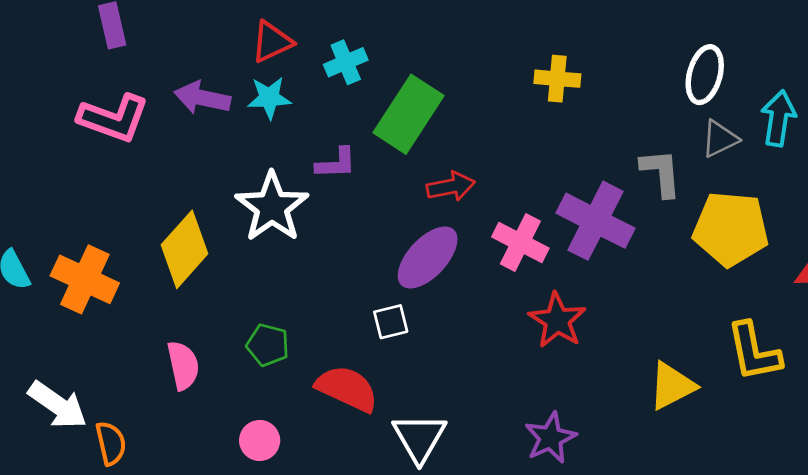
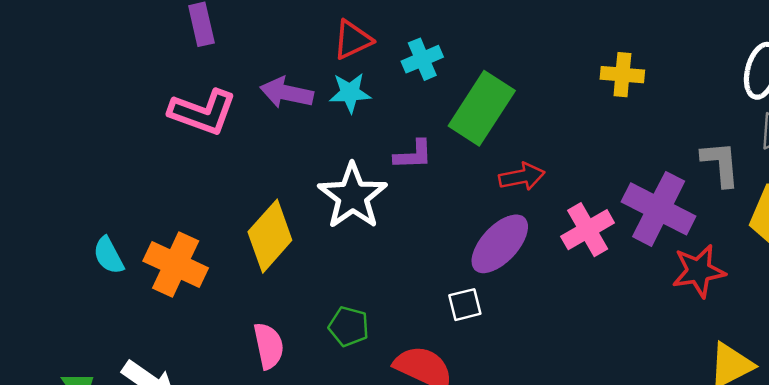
pink cross: (520, 243) -> (588, 230), turned 33
red star: (557, 320) -> (699, 271), moved, turned 30

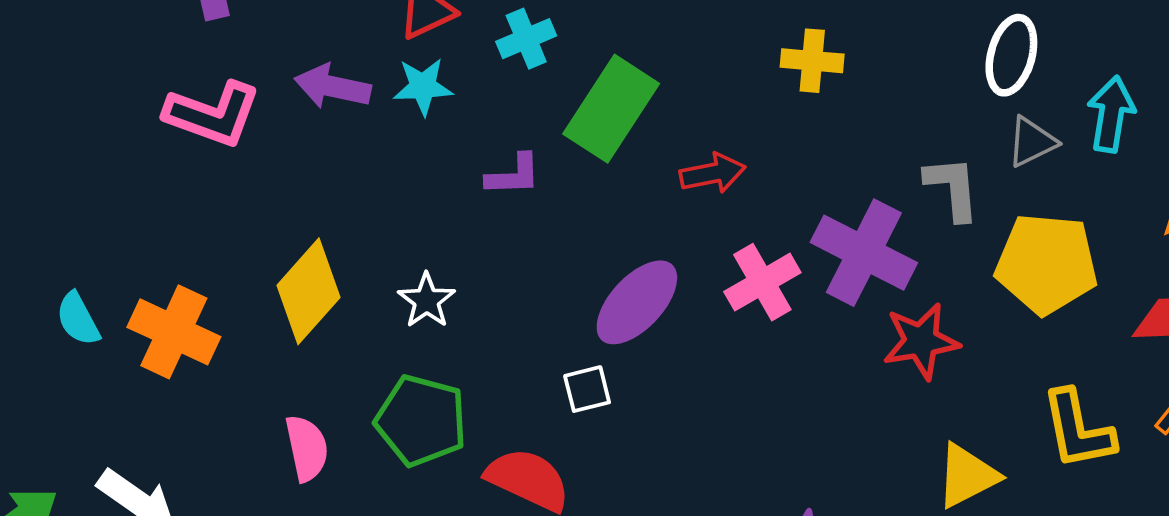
red arrow: (522, 177) -> (713, 173), moved
white star: (353, 196) -> (427, 301), moved, size x0.6
green pentagon: (349, 326) -> (421, 420), size x1.6

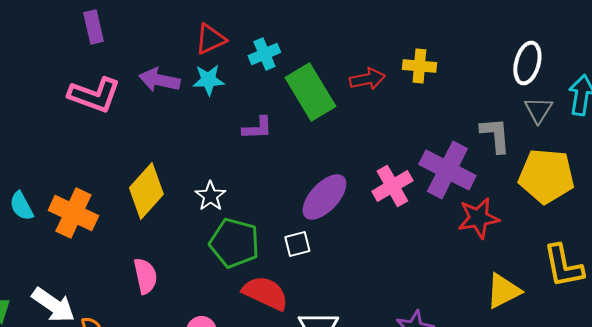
green rectangle: (611, 109) -> (310, 92), turned -64
gray triangle: (1032, 142) -> (538, 110), turned -32
red arrow: (713, 173) -> (367, 79), moved
green pentagon: (421, 420) -> (234, 243), moved

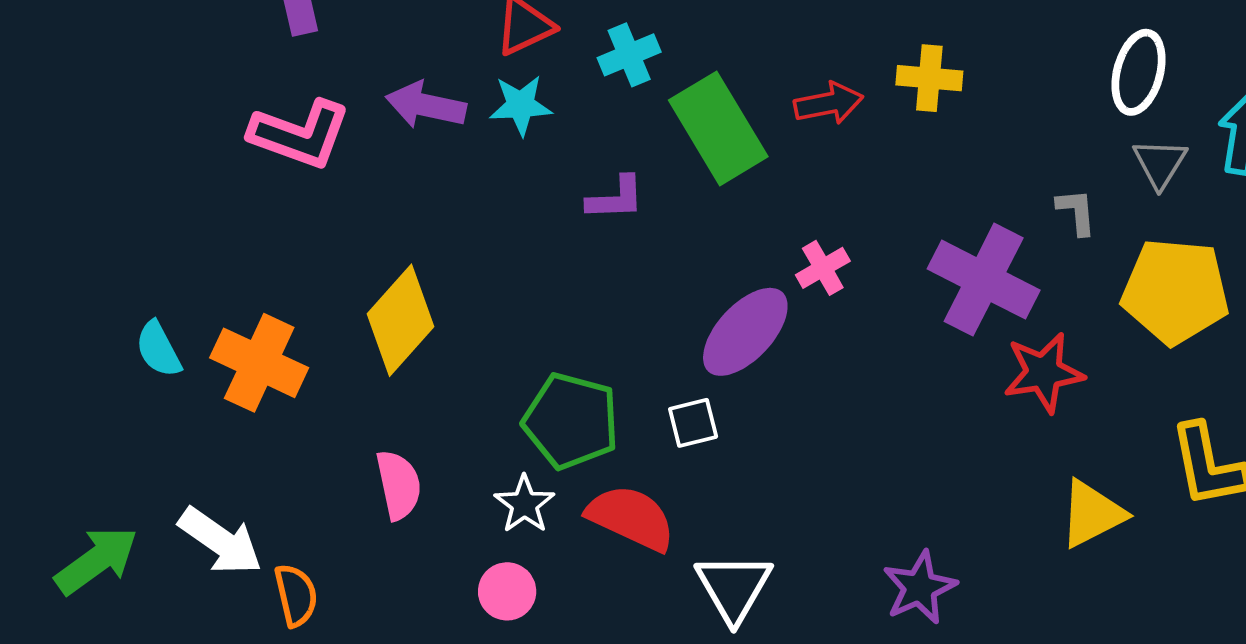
gray L-shape: (495, 135) -> (1077, 212), size x0.7
pink cross: (392, 186) -> (823, 268), moved, size x0.7
white star: (210, 196) -> (525, 504), moved

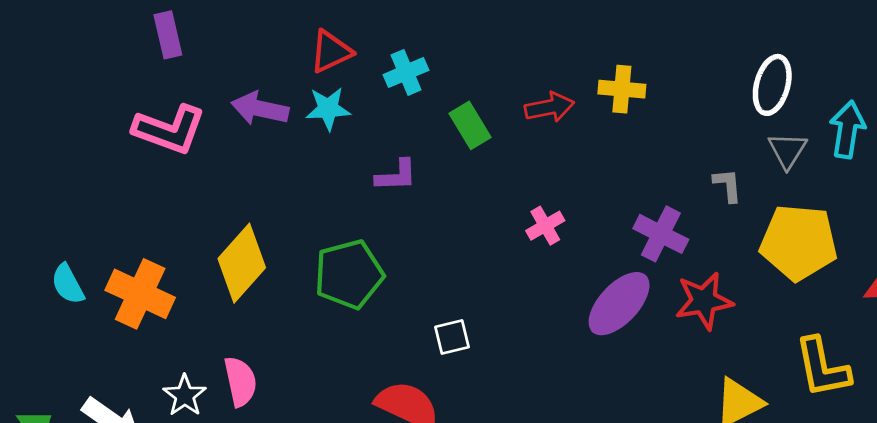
green rectangle: (718, 128) -> (470, 125), size x0.6
purple cross: (984, 280) -> (661, 234), size x0.7
purple ellipse: (745, 332) -> (619, 304), moved
green pentagon: (571, 421) -> (349, 274), moved, turned -30
white star: (525, 504) -> (185, 395), moved

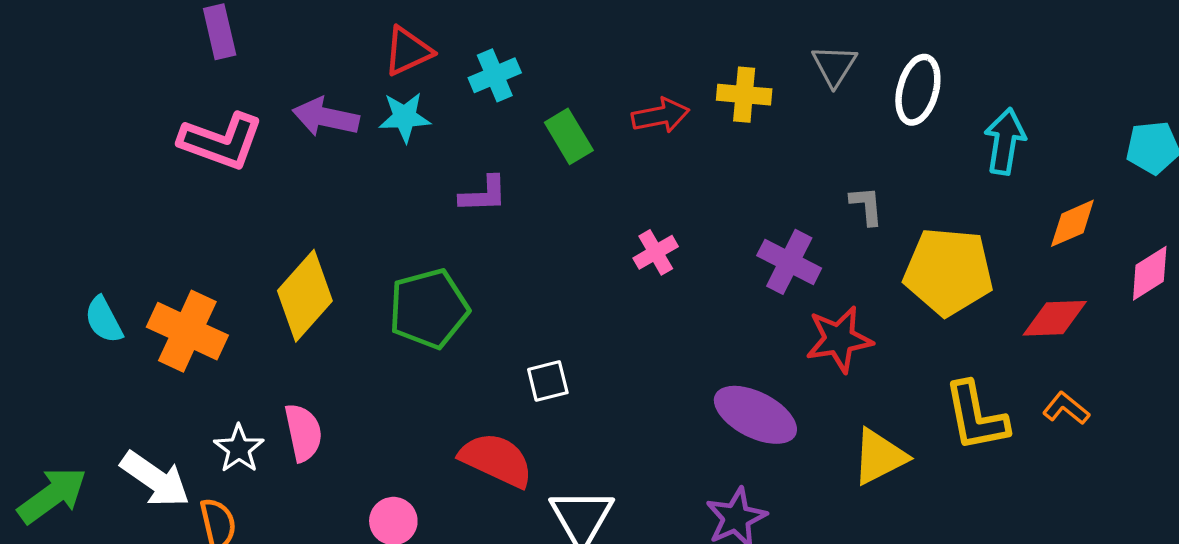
gray triangle: (788, 150) -> (834, 66), moved
purple ellipse: (619, 304) -> (755, 415), moved, turned 74

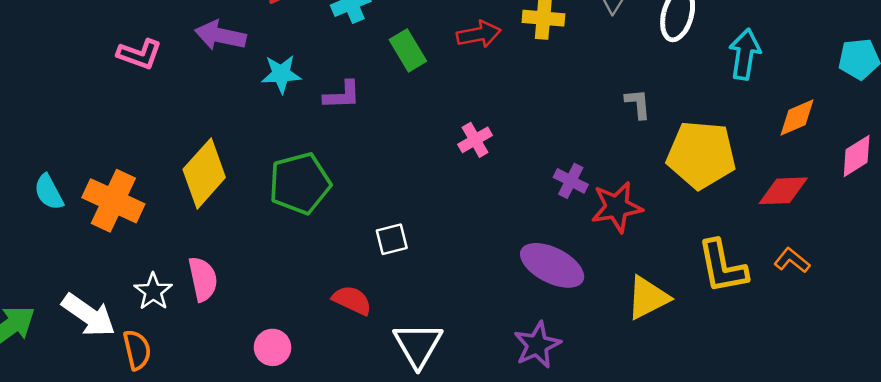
cyan star: (405, 117) -> (281, 74), moved
pink L-shape: (221, 141) -> (140, 54), size x0.7
purple cross: (789, 262) -> (571, 181), moved, size x0.7
red semicircle: (496, 460) -> (352, 300), size x0.7

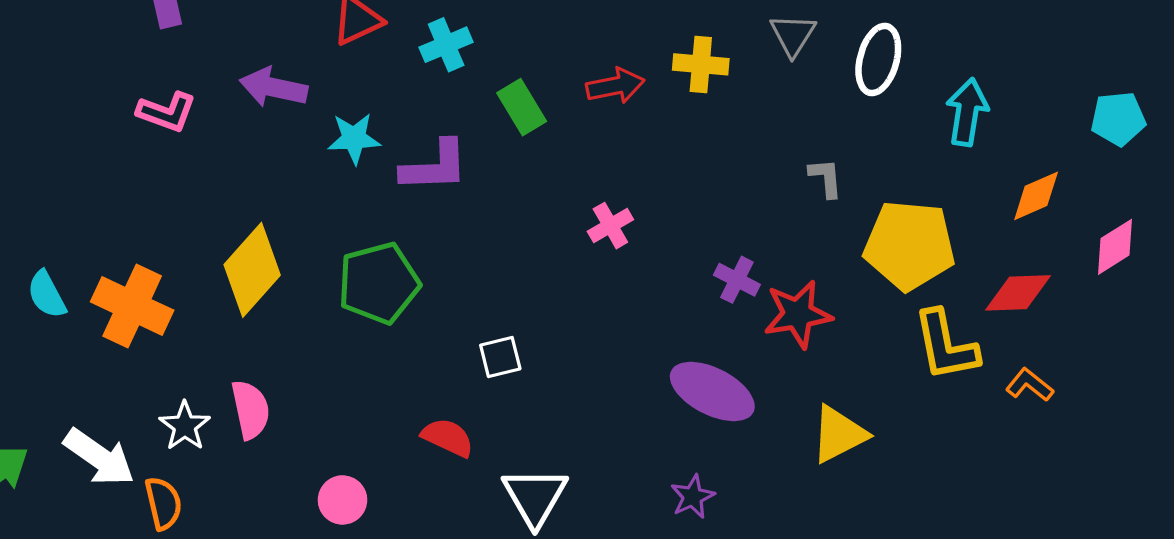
purple L-shape: (342, 95) -> (435, 166), size x1.4
yellow L-shape: (722, 267) -> (946, 345), moved
purple star: (537, 345) -> (693, 497), size x0.7

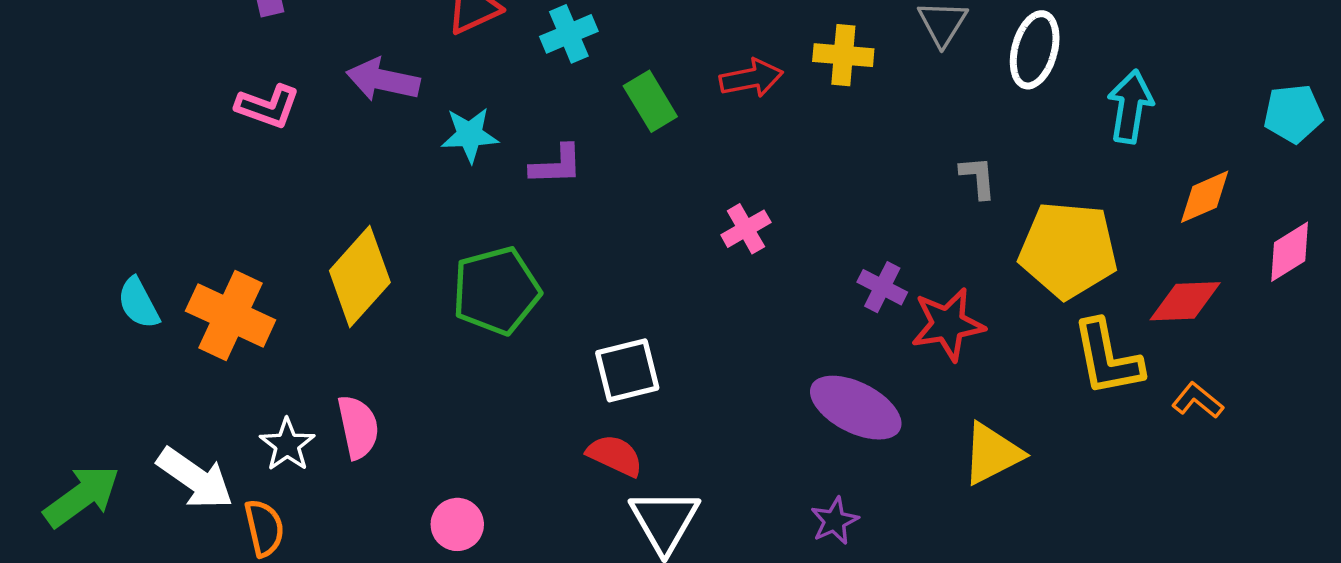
purple L-shape: (435, 166) -> (556, 165), size x0.7
white square: (500, 357) -> (627, 370), size x1.4
red semicircle: (448, 438) -> (615, 455), moved

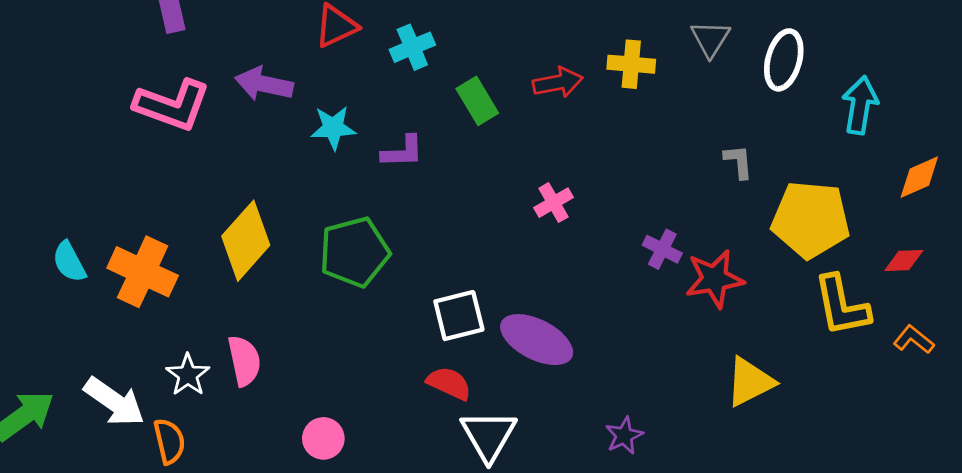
pink L-shape: (268, 106) -> (172, 105), size x1.5
red diamond: (1185, 301) -> (904, 260), size x0.7
purple ellipse: (856, 408) -> (537, 340), moved

